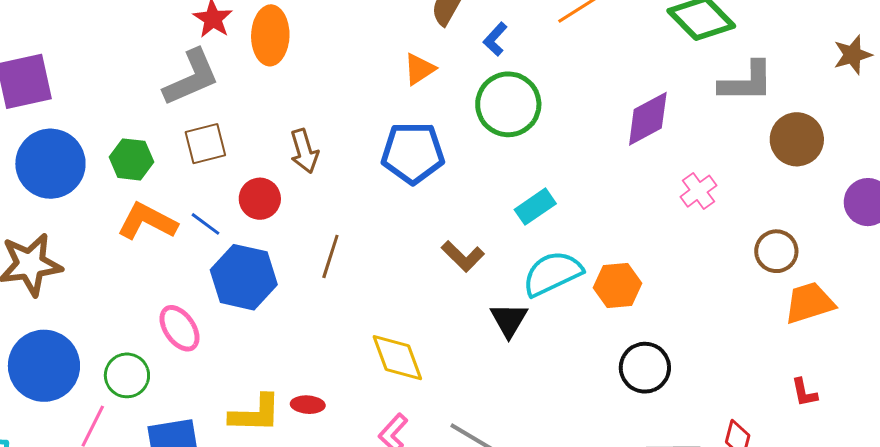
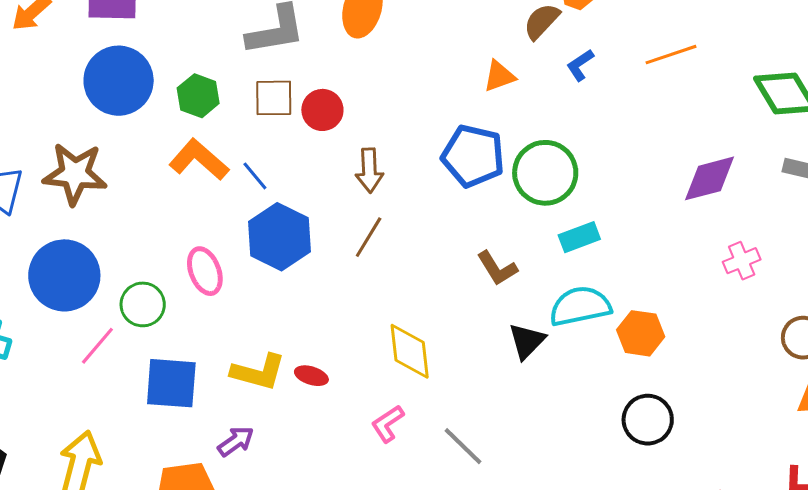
green circle: (508, 104) -> (545, 173), moved
brown arrow: (304, 151) -> (369, 170), moved
red circle: (260, 199) -> (322, 110), moved

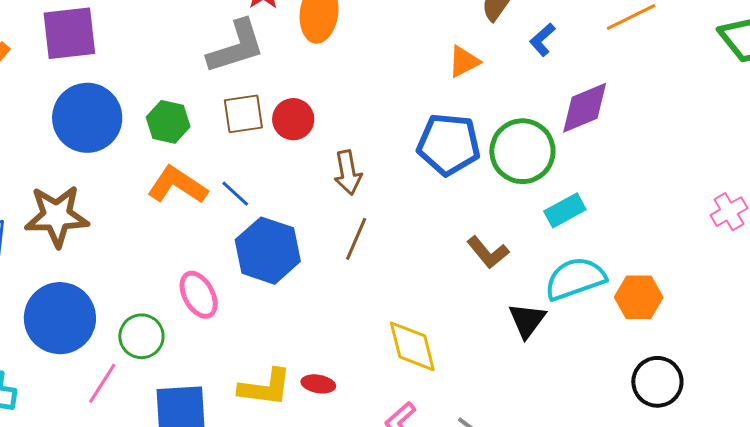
purple diamond: (709, 178) -> (585, 108), moved

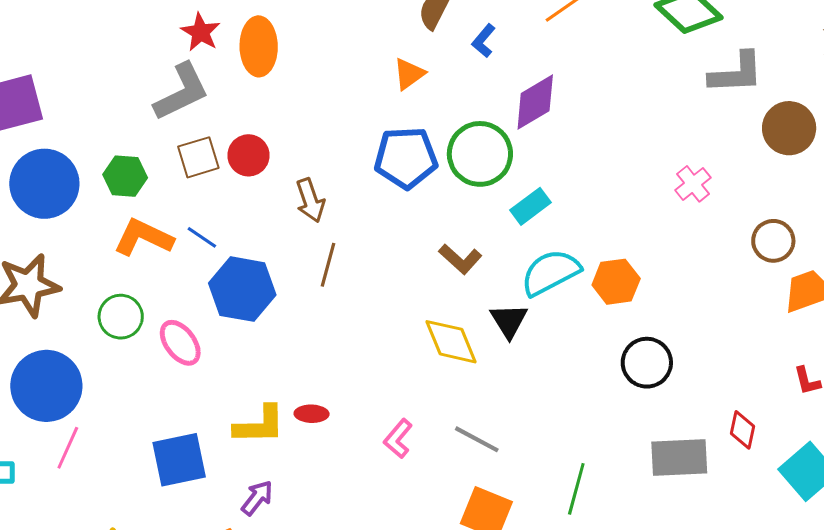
green circle: (141, 336) -> (121, 317), moved
yellow diamond: (412, 346) -> (451, 342), moved
pink line: (102, 383) -> (68, 448), moved

